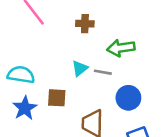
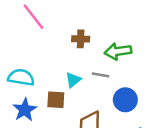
brown cross: (85, 24) -> (81, 39), moved
cyan triangle: (80, 68) -> (73, 80), moved

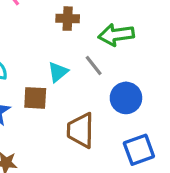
gray line: (100, 75) -> (94, 66), turned 42

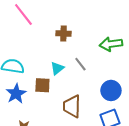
green arrow: (116, 35) -> (111, 44), moved
blue circle: (126, 98) -> (111, 90), moved

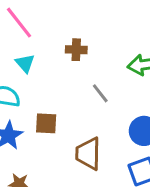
cyan triangle: (57, 68) -> (25, 63), moved, turned -32

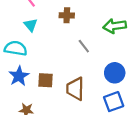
brown square: (46, 123) -> (45, 80), moved

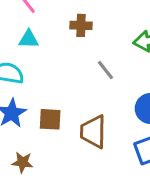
cyan triangle: (31, 25) -> (29, 39), turned -48

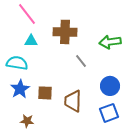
brown cross: (81, 25) -> (65, 32), size x1.6

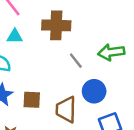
green arrow: (110, 42) -> (111, 52), moved
blue circle: (110, 86) -> (94, 91), moved

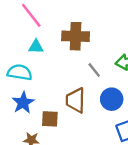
brown square: (32, 100) -> (50, 119), moved
brown trapezoid: (66, 110) -> (76, 100), moved

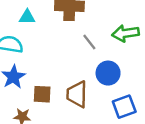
brown trapezoid: (76, 100) -> (77, 94), moved

